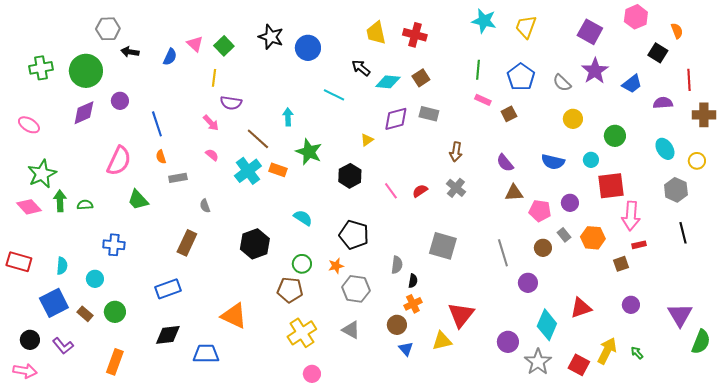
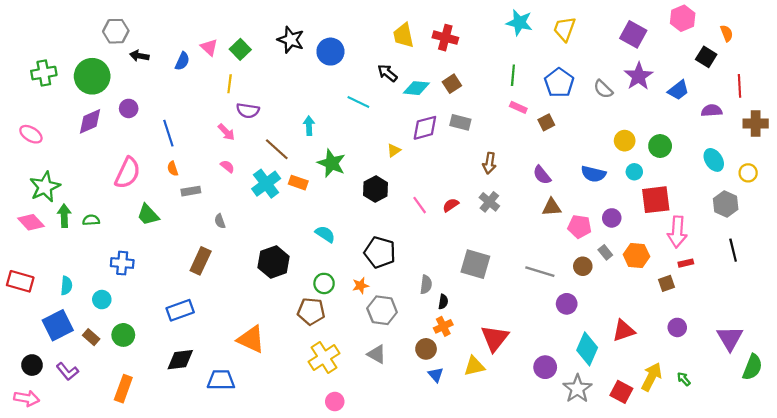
yellow circle: (573, 119) -> (625, 141), moved
gray line: (503, 253) -> (540, 272), turned -56

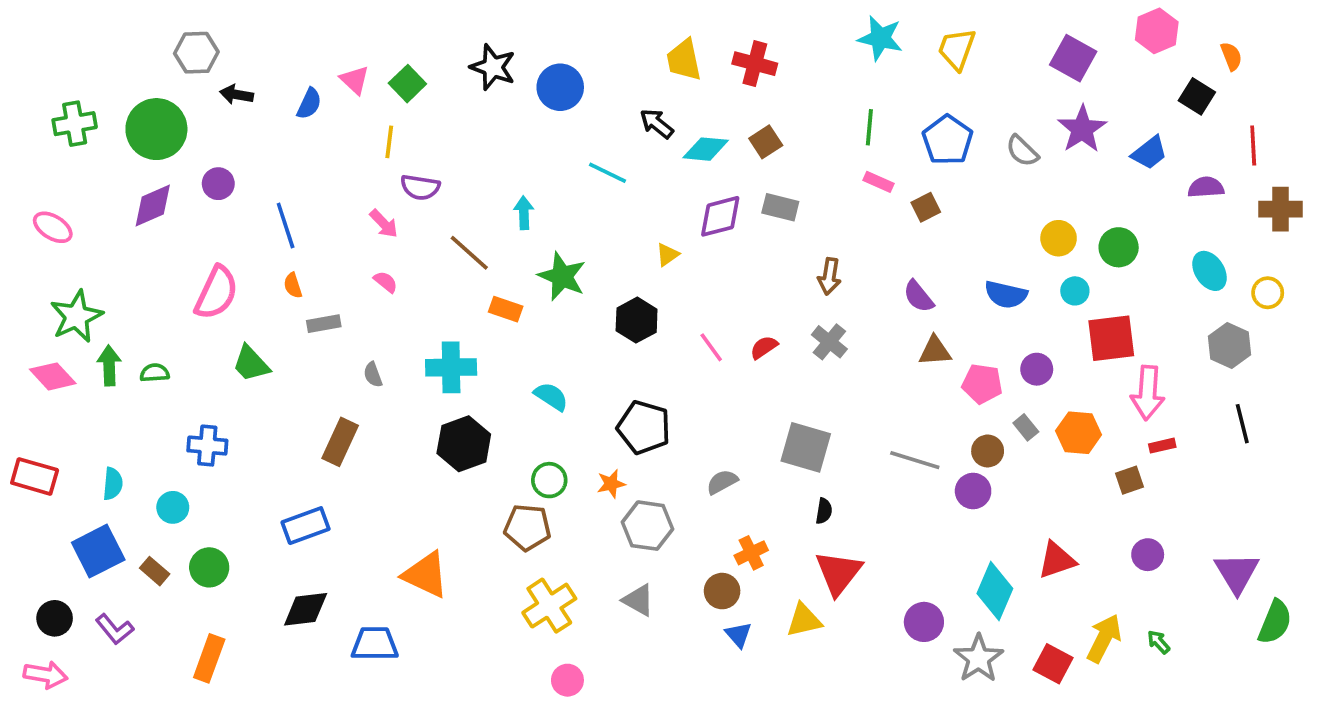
cyan cross: (266, 184) -> (451, 367), moved, turned 36
gray semicircle: (426, 285) -> (722, 482), turned -126
black semicircle: (443, 302) -> (824, 511), moved
purple circle: (567, 304) -> (973, 491), moved

